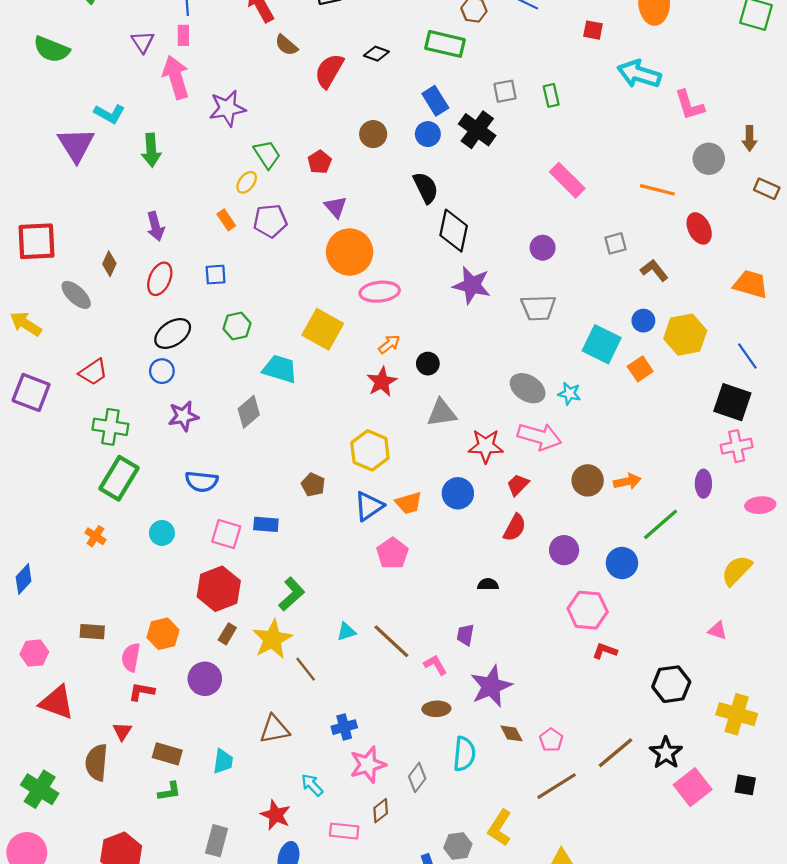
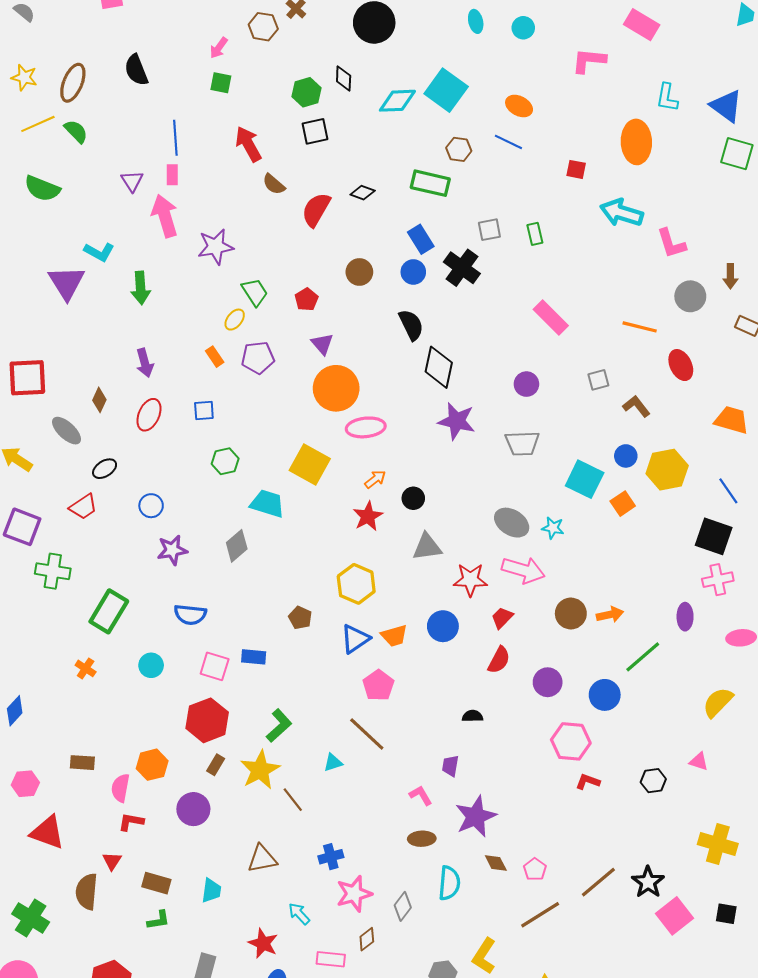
black ellipse: (173, 334) -> (105, 469), moved, size x0.7
green cross: (110, 427) -> (53, 571), moved
brown line: (391, 641) -> (367, 734), moved
black hexagon: (671, 684) -> (653, 781), moved, size x0.7

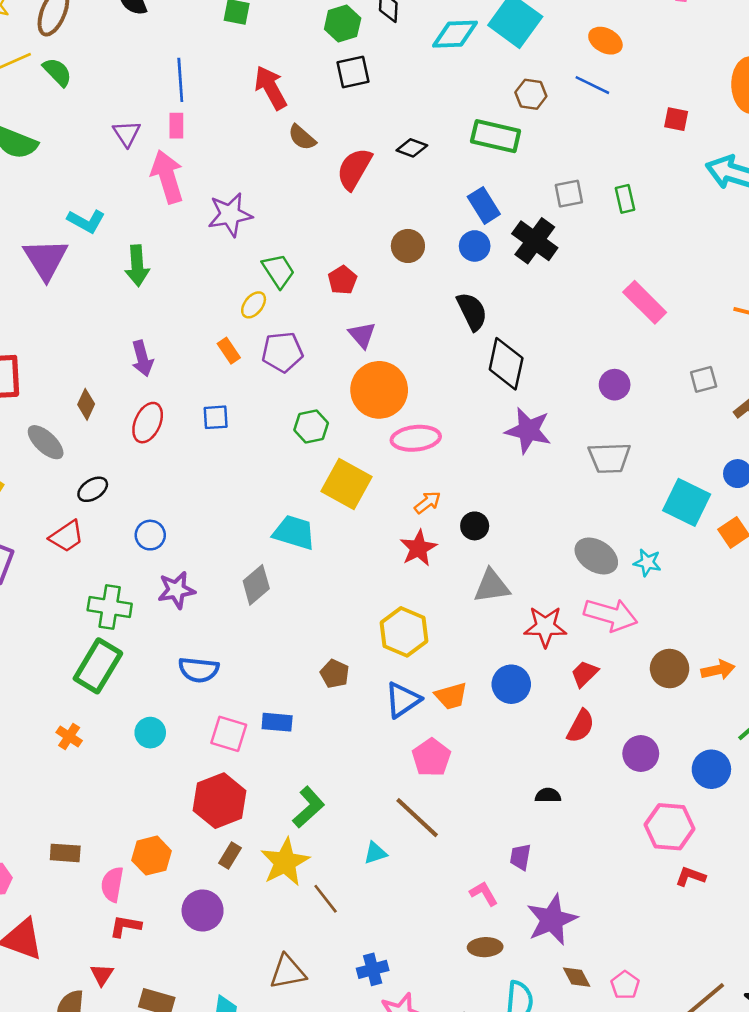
green hexagon: (225, 461) -> (311, 427), moved
green cross: (53, 571) -> (110, 607), moved

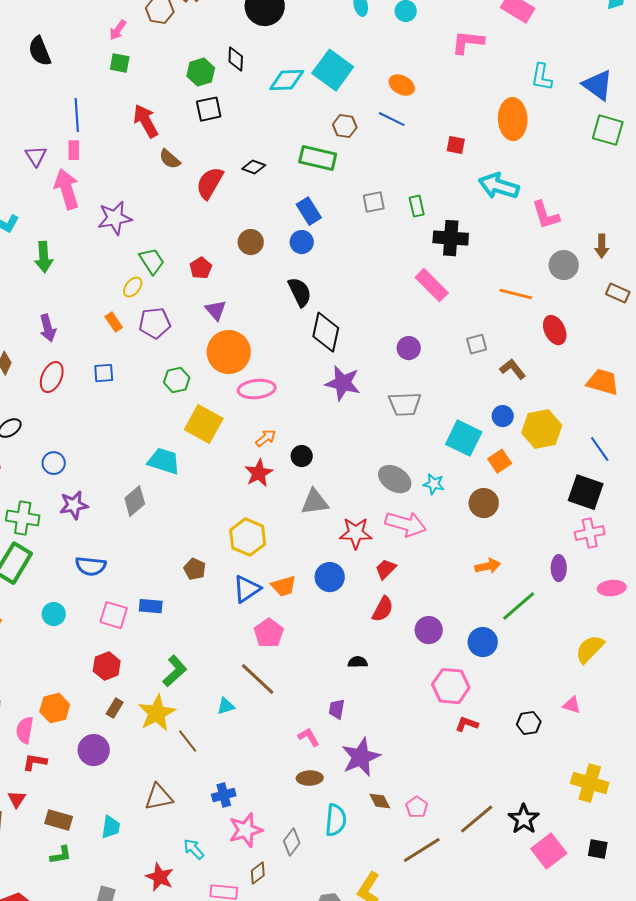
black cross: (535, 241) -> (451, 238), moved, turned -32
brown circle: (670, 669) -> (484, 503), moved
red hexagon: (220, 801) -> (107, 666), size x0.7

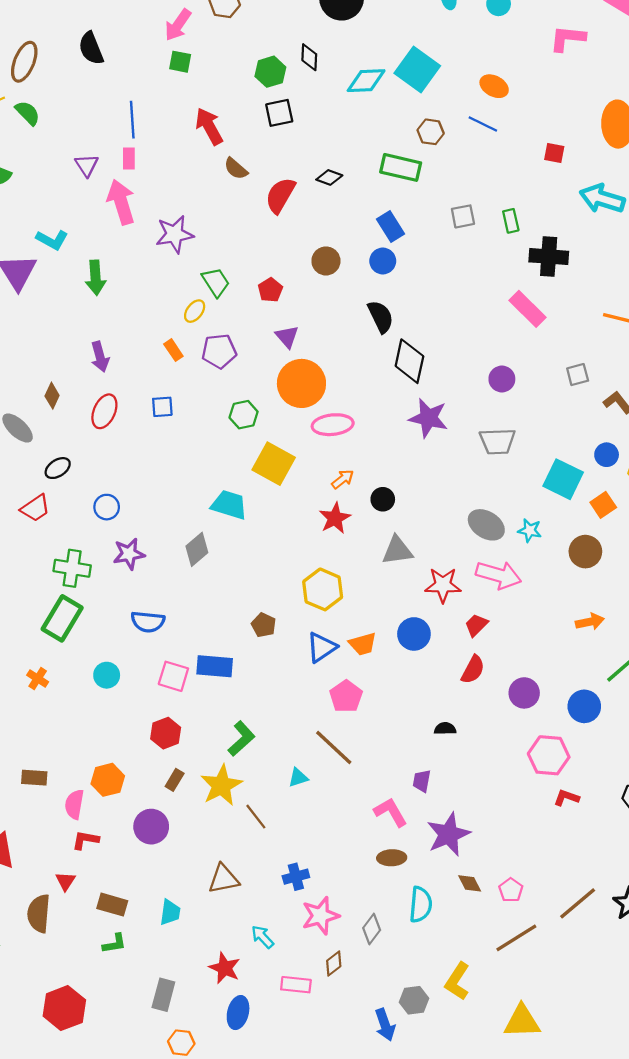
pink arrow: (118, 30) -> (178, 25), size x1.4
blue rectangle: (151, 606) -> (215, 666), size x1.4
pink L-shape: (309, 737) -> (391, 812), size x1.4

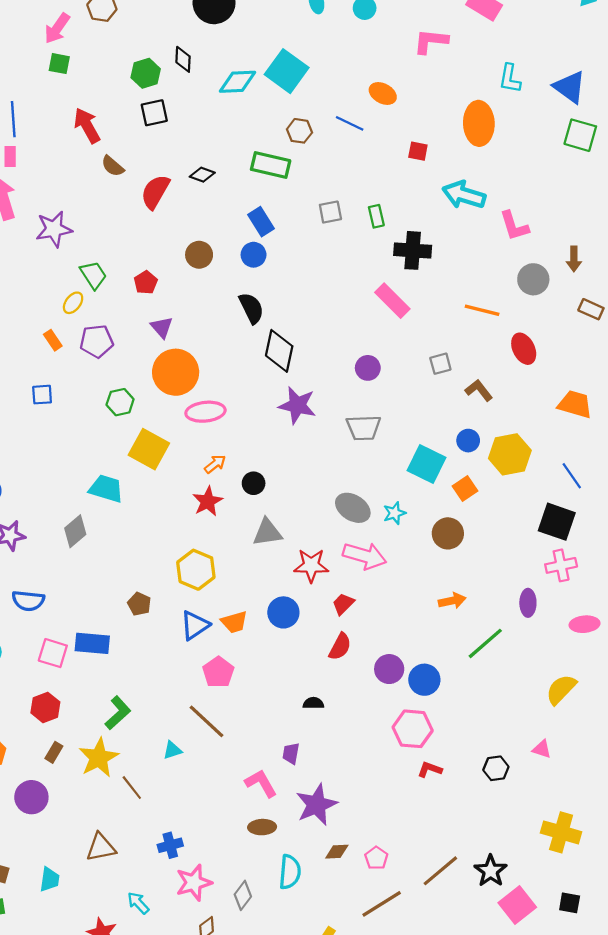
orange ellipse: (494, 86) -> (383, 93), moved
cyan star: (530, 530) -> (394, 513), turned -30
blue circle: (584, 706) -> (424, 680), moved
brown diamond: (470, 883) -> (337, 852), turned -65

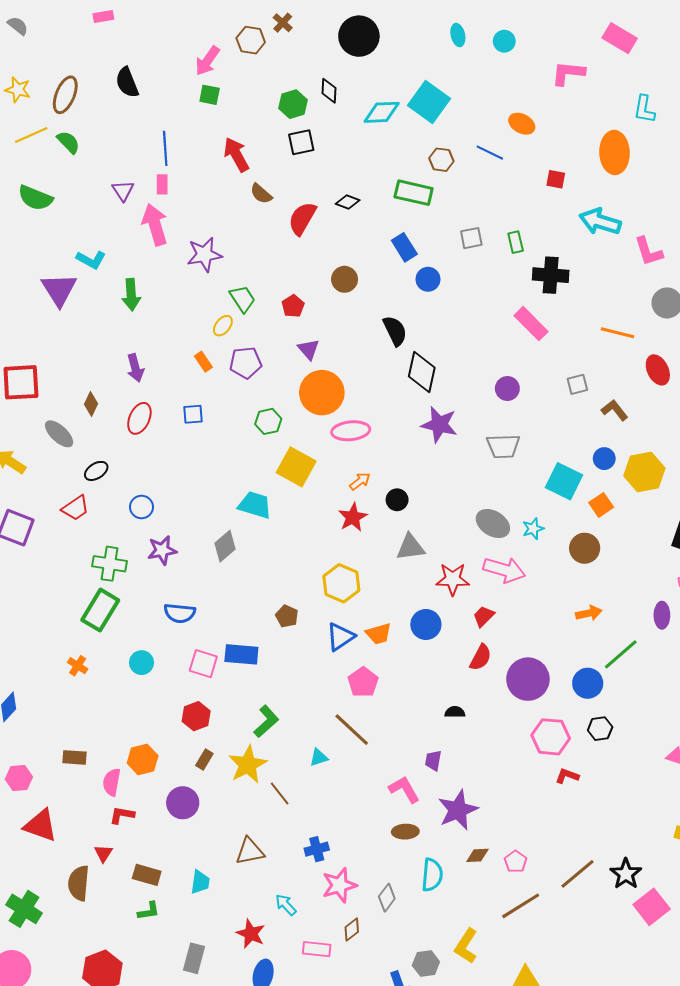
blue circle: (254, 255) -> (428, 279), moved
purple circle: (389, 669) -> (528, 679), size x1.5
blue circle: (424, 680) -> (588, 683), moved
black hexagon: (496, 768) -> (600, 729), moved

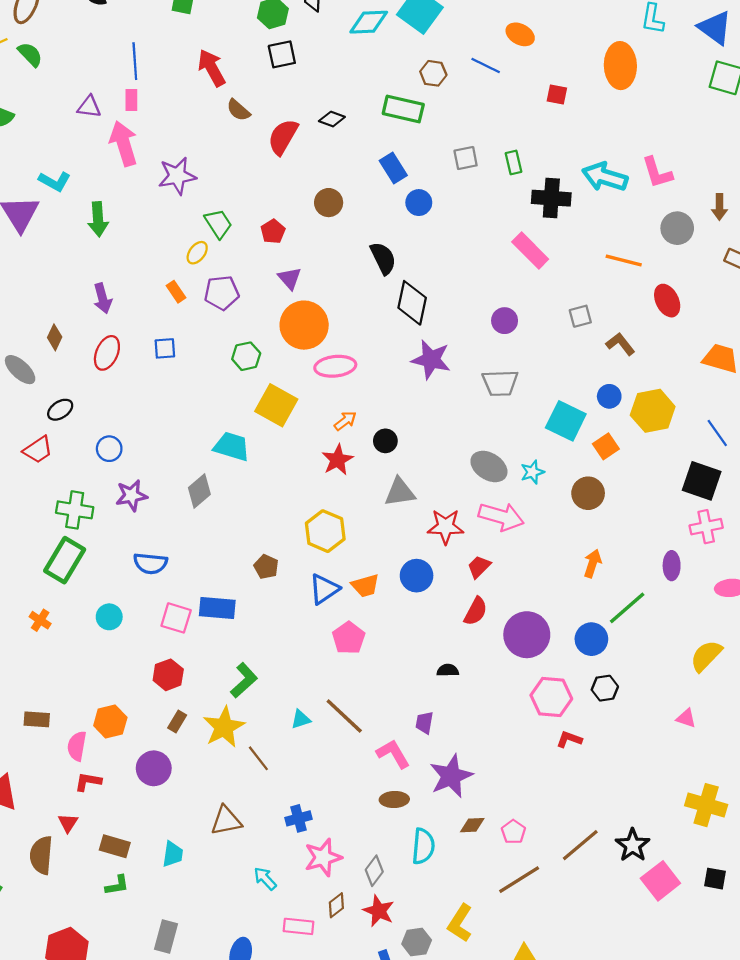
purple triangle: (123, 191) -> (89, 107), turned -50
cyan arrow: (600, 222) -> (605, 177), moved
orange arrow: (589, 613) -> (593, 563), turned -60
brown line: (352, 730) -> (344, 716), moved
red star: (251, 934) -> (379, 911), moved

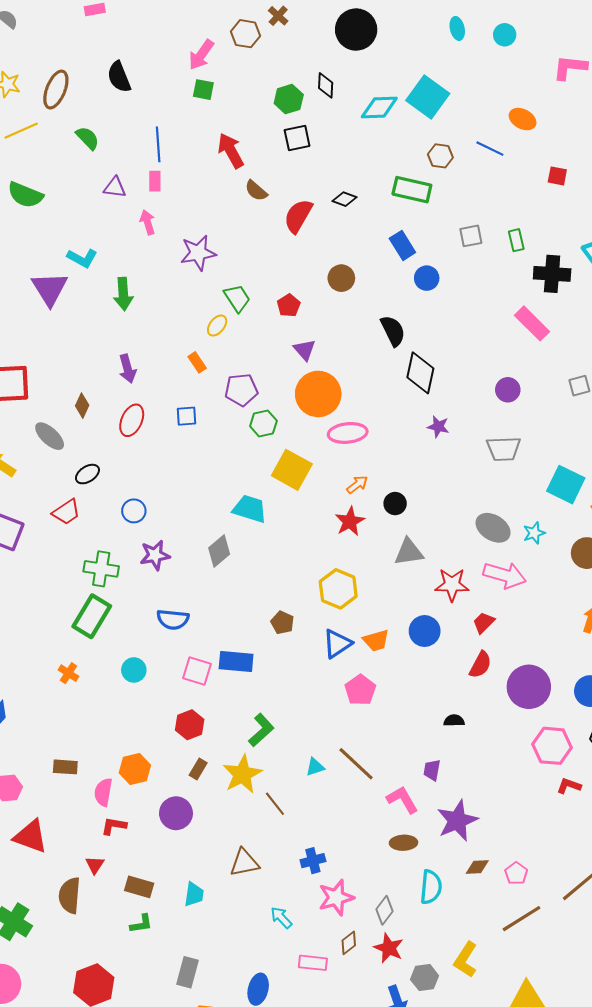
green semicircle: (30, 54) -> (87, 138), moved
pink arrow: (124, 144) -> (148, 222), size x0.6
purple pentagon: (222, 293) -> (241, 390), moved
purple star: (431, 360) -> (438, 427), size x0.6

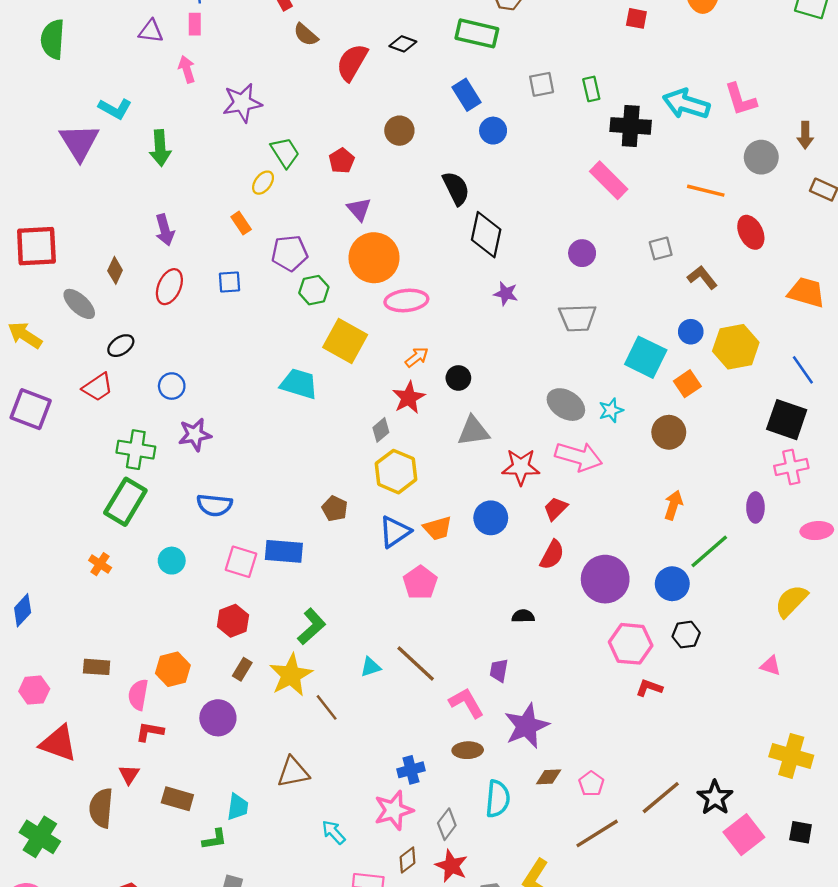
green semicircle: (25, 195) -> (53, 39), turned 72
gray diamond: (219, 551) -> (381, 430), moved, size x0.7
blue cross: (313, 861) -> (411, 770), moved
green L-shape: (141, 924) -> (214, 839), moved

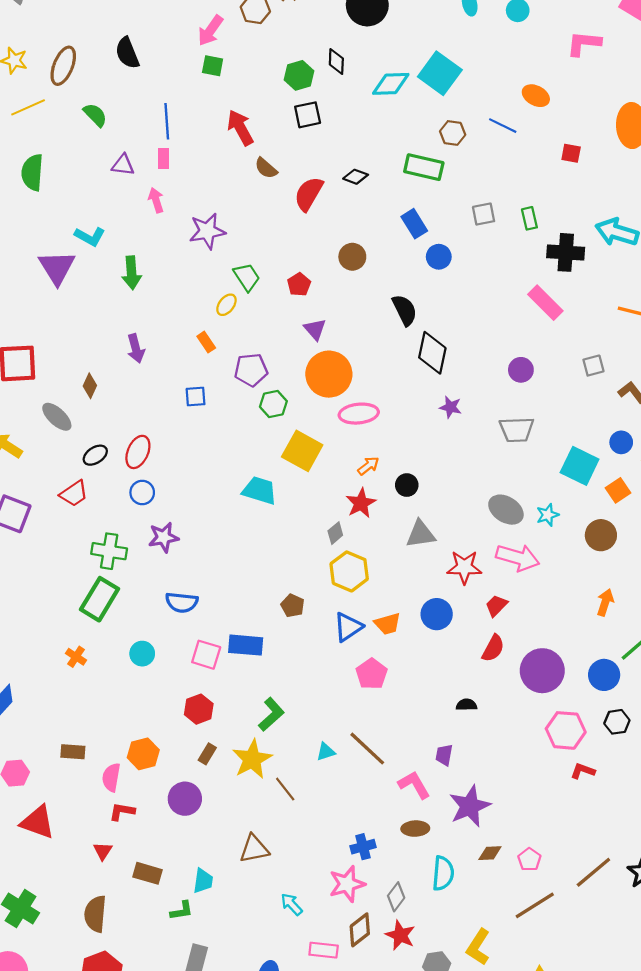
red ellipse: (169, 287) -> (138, 452), moved
brown semicircle: (101, 808) -> (95, 914), moved
brown diamond: (408, 860) -> (360, 930), size x1.4

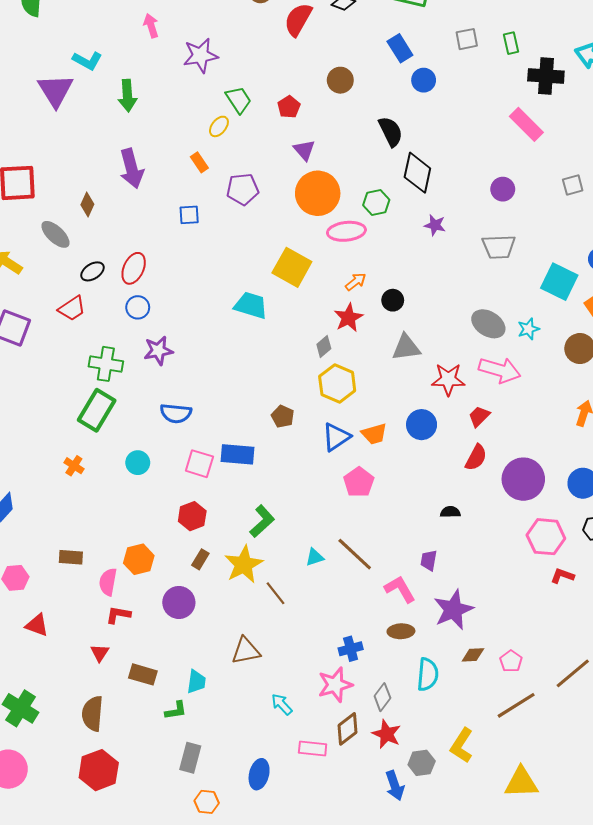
purple arrow: (136, 348) -> (132, 169), size x1.4
green hexagon: (273, 404) -> (376, 203), moved
red triangle: (38, 822) -> (37, 625), size x0.7

